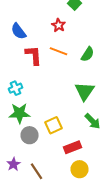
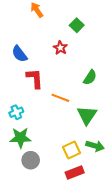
orange line: (58, 51) -> (60, 98), moved
green arrow: (92, 121) -> (95, 146), turned -30
yellow square: (54, 125) -> (72, 150), moved

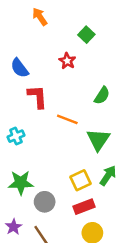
green star: (20, 138) -> (21, 183), moved
green arrow: (95, 146) -> (108, 176), turned -72
gray circle: (31, 160) -> (45, 202), moved

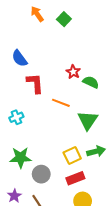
green square: (86, 35) -> (64, 19), moved
red star: (67, 61) -> (73, 72), moved
green semicircle: (102, 95) -> (91, 82), turned -98
green arrow: (108, 176) -> (96, 151), turned 42

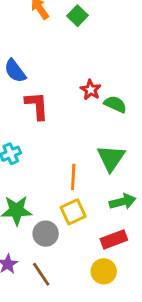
orange line: (61, 103) -> (73, 177), moved, turned 72
yellow square: (72, 156) -> (73, 212), moved
red rectangle: (75, 178) -> (114, 239), moved

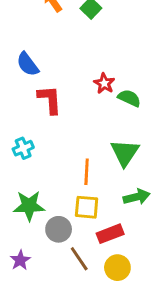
yellow square: (73, 212) -> (87, 207), turned 30
red rectangle: (114, 239) -> (110, 234), moved
brown line: (41, 274) -> (79, 259), moved

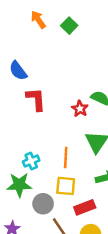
red star: (104, 83) -> (80, 109), moved
cyan cross: (23, 148) -> (31, 161), moved

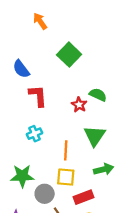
green square: (69, 26) -> (69, 55), moved, size x1.5
cyan cross: (31, 161) -> (35, 134), moved

